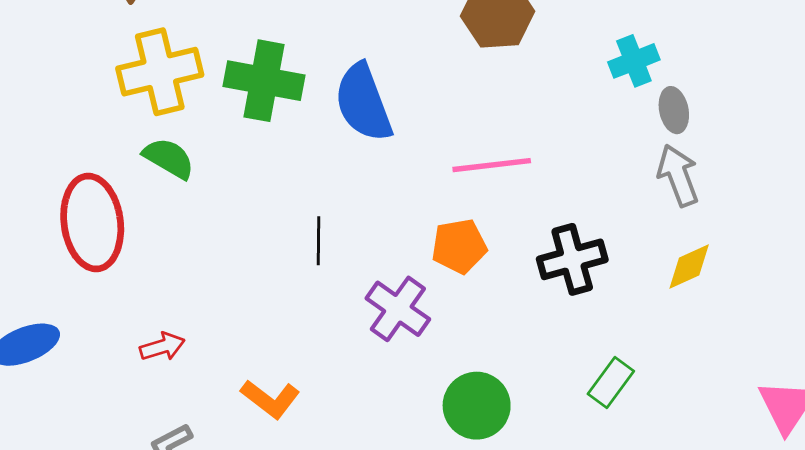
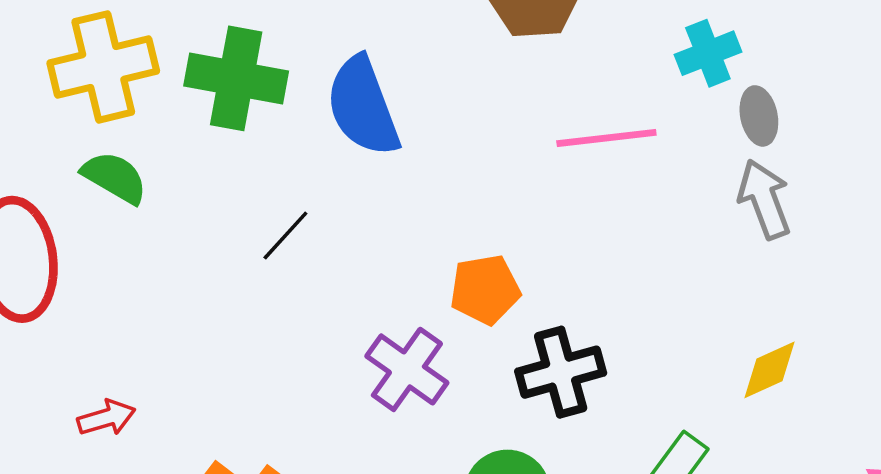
pink line: (492, 165) -> (606, 138), moved
black line: (319, 241) -> (285, 235), moved, turned 42
black cross: (572, 259) -> (561, 372), moved
yellow diamond: (689, 266) -> (769, 370), moved

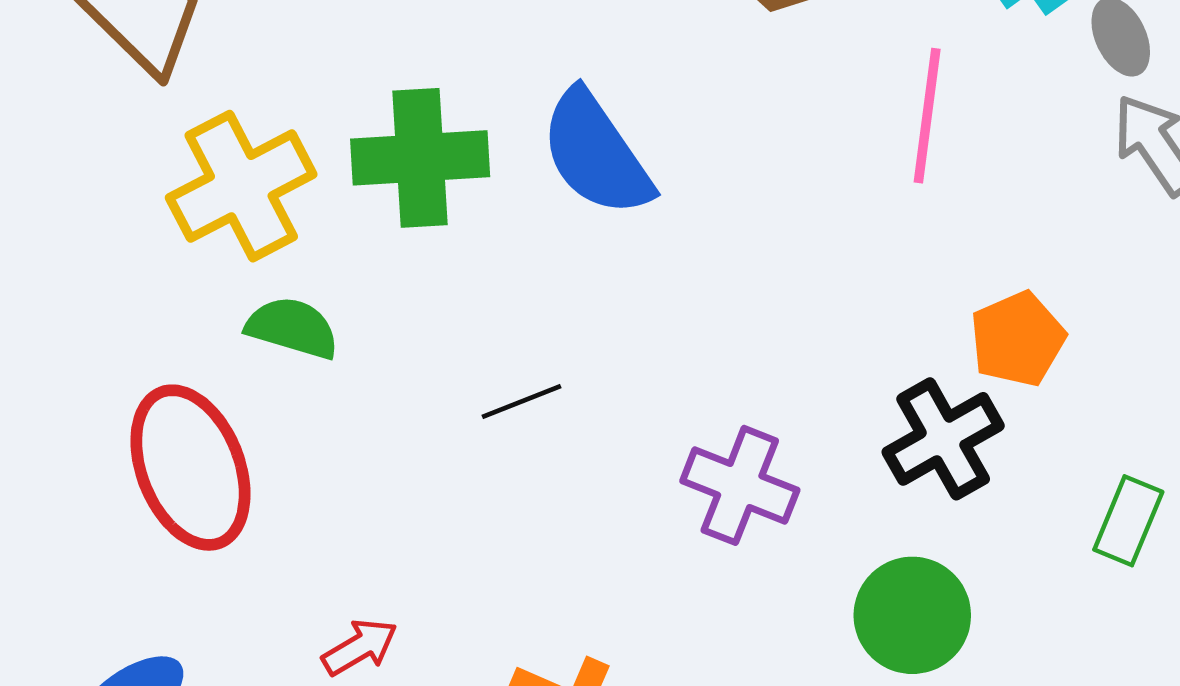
pink line: (606, 138) -> (927, 116), turned -62
black line: (285, 235) -> (522, 402), moved, turned 40
orange pentagon: (485, 290) -> (1018, 339), moved

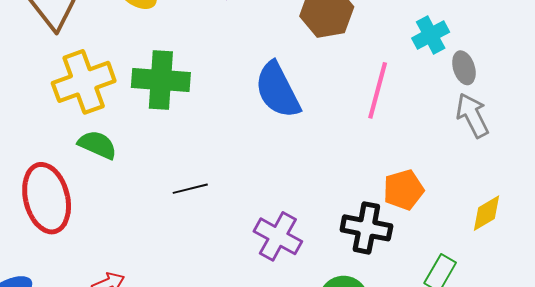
blue semicircle: (596, 153) -> (278, 90), moved
black cross: (943, 439) -> (366, 228), turned 33

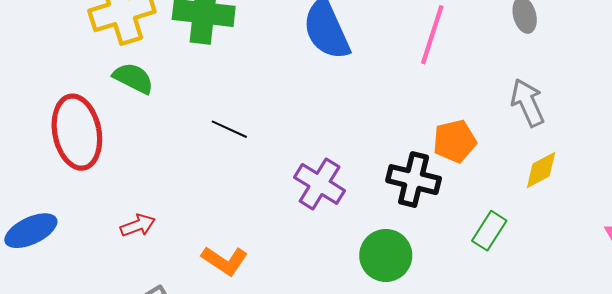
gray arrow: (472, 115) -> (528, 103), moved
black line: (190, 189) -> (229, 129), turned 36

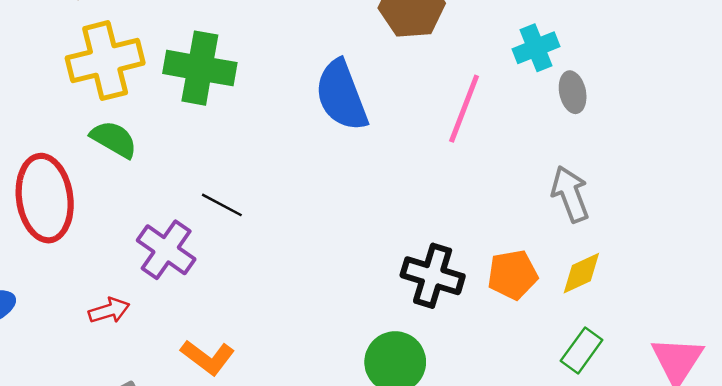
orange pentagon: (455, 141) -> (513, 275), moved
purple cross: (320, 184) -> (166, 250), moved
green rectangle: (489, 231) -> (582, 350), moved

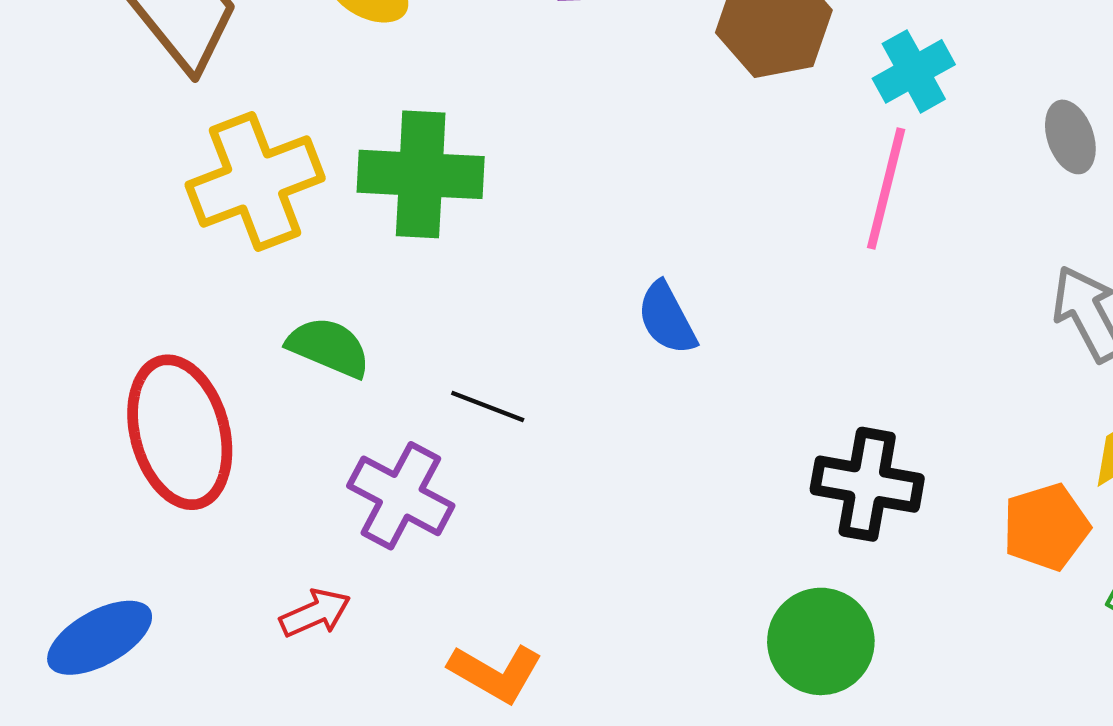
cyan cross: (536, 48) -> (914, 71), moved
blue semicircle: (341, 95) -> (667, 318), moved, size x0.6
green semicircle: (114, 139) -> (329, 347), moved
orange pentagon: (513, 275) -> (1046, 527), moved

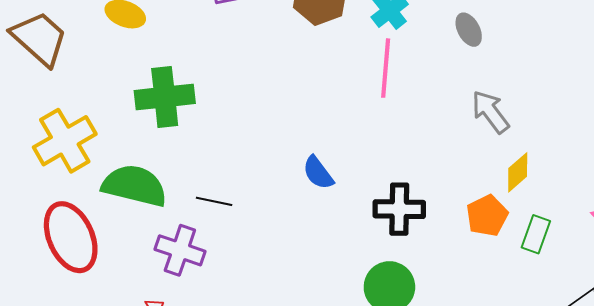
yellow cross: (255, 182) -> (65, 141), moved
blue semicircle: (667, 318) -> (318, 173), moved
green semicircle: (329, 347) -> (135, 186), size x1.6

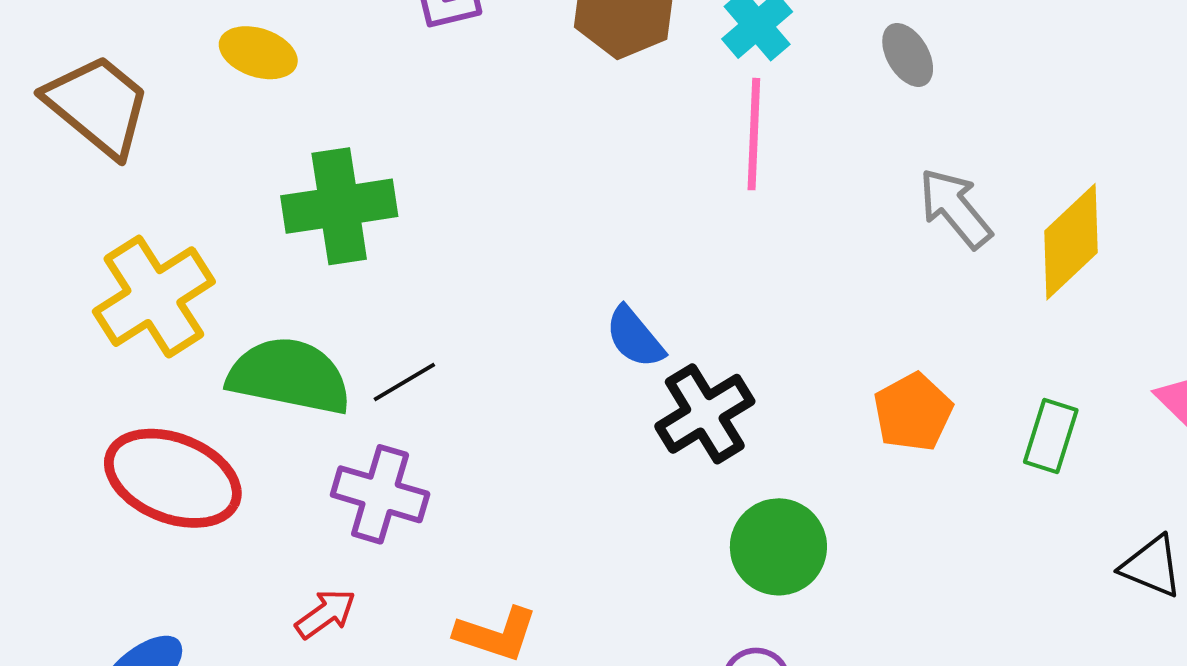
yellow diamond: (518, 172) -> (1071, 242), moved, size x1.5
black line: (214, 201) -> (404, 382), moved, turned -40
black cross: (399, 209) -> (705, 414), moved, turned -30
orange pentagon: (487, 216) -> (913, 412), moved
red ellipse: (71, 237) -> (173, 478), turned -42

